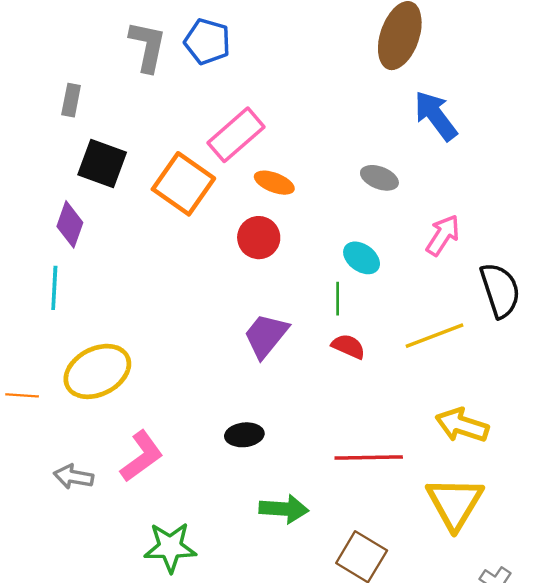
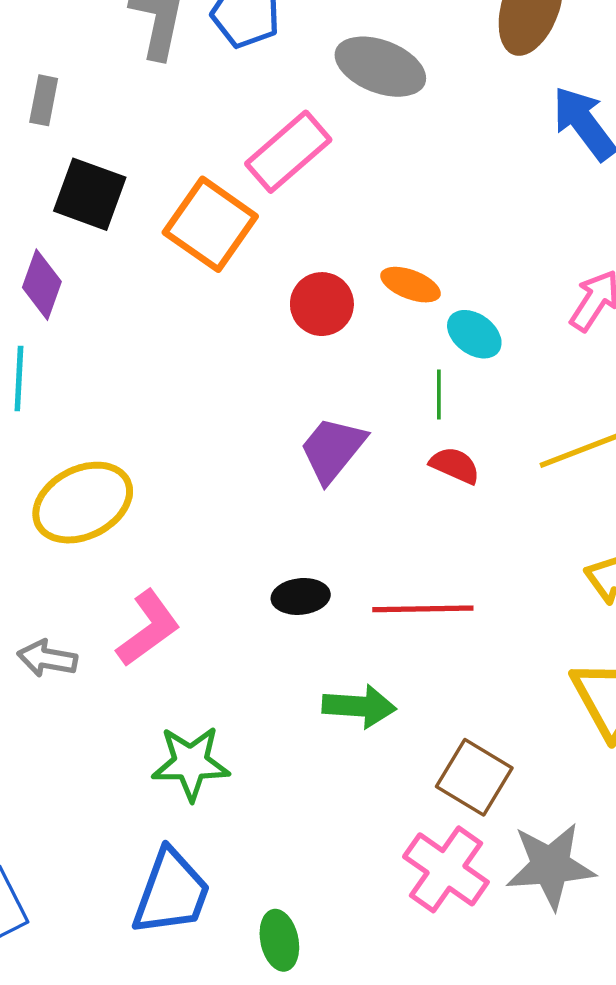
gray ellipse: (379, 178) -> (380, 67), moved, size x1.6
orange ellipse: (274, 183) -> (411, 285), moved
red line: (369, 458) -> (423, 609), moved

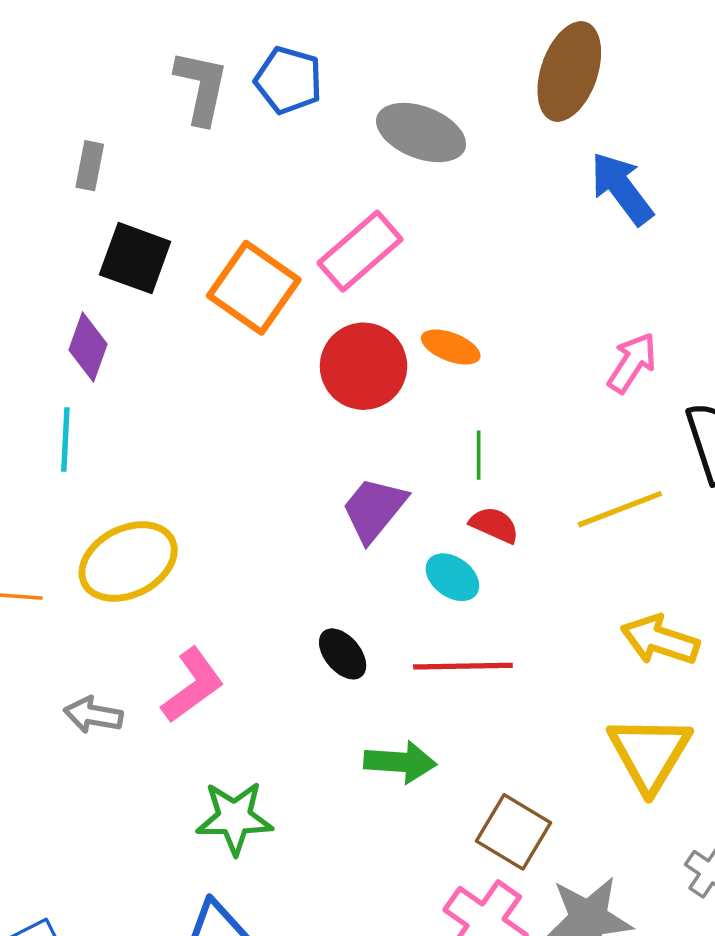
pink rectangle: (288, 152) -> (360, 251), moved
red circle: (322, 304) -> (364, 366), size x1.4
cyan ellipse: (474, 334) -> (452, 577), moved
black ellipse: (301, 596) -> (343, 654), turned 56

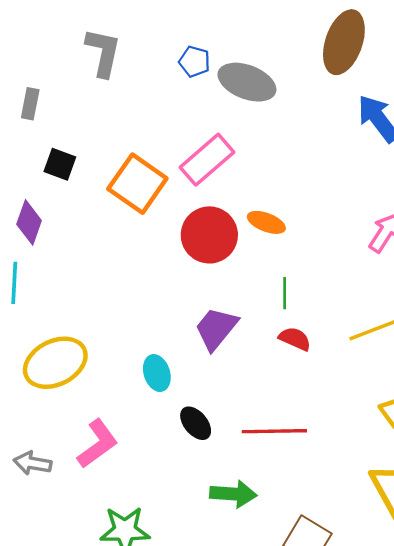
blue pentagon: (289, 80) -> (194, 62), moved, size x0.7
black square: (135, 258) -> (60, 164), size x0.7
cyan ellipse: (452, 577) -> (157, 373), moved, turned 36

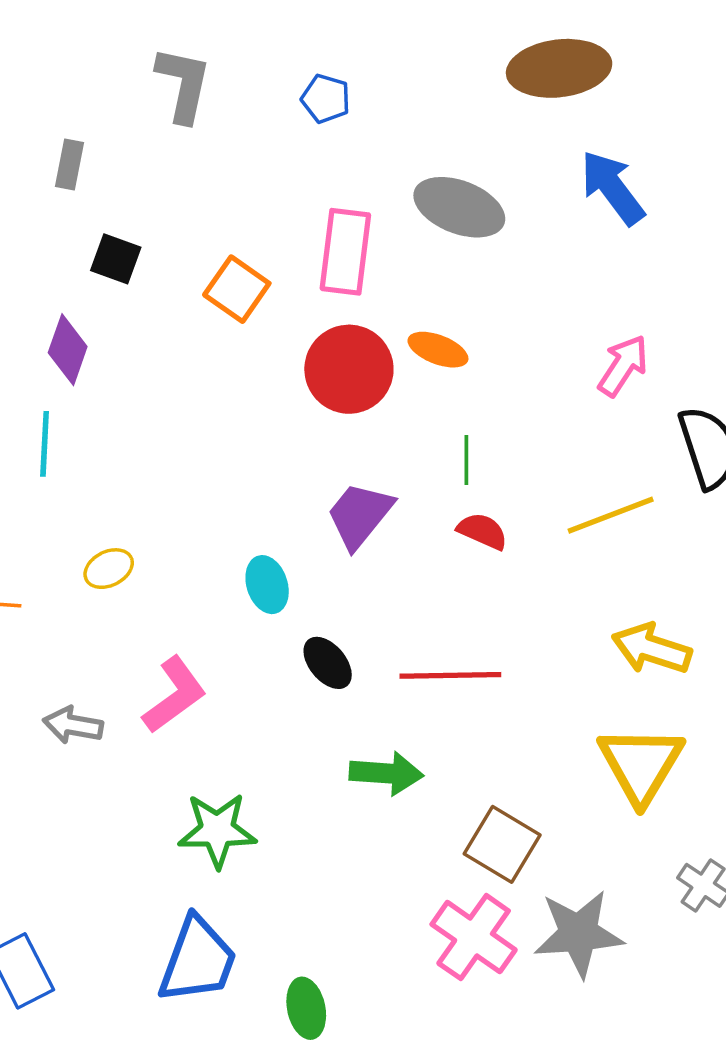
brown ellipse: (344, 42) -> (559, 68), turned 64
gray ellipse: (247, 82) -> (459, 207), moved
pink rectangle: (207, 160) -> (345, 252), turned -42
orange square: (137, 184) -> (237, 289), size x0.7
yellow ellipse: (55, 363) -> (109, 569), size x0.5

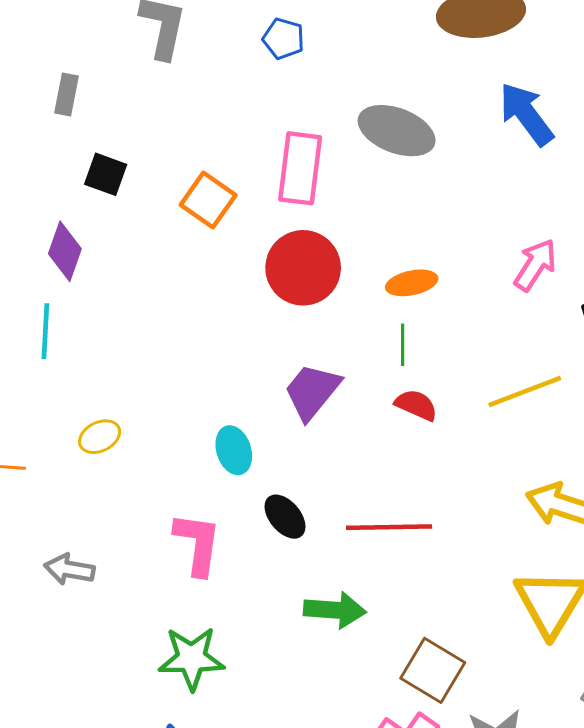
orange ellipse: (438, 350) -> (412, 283), moved, turned -33
pink L-shape: (175, 695) -> (198, 544), moved, turned -46

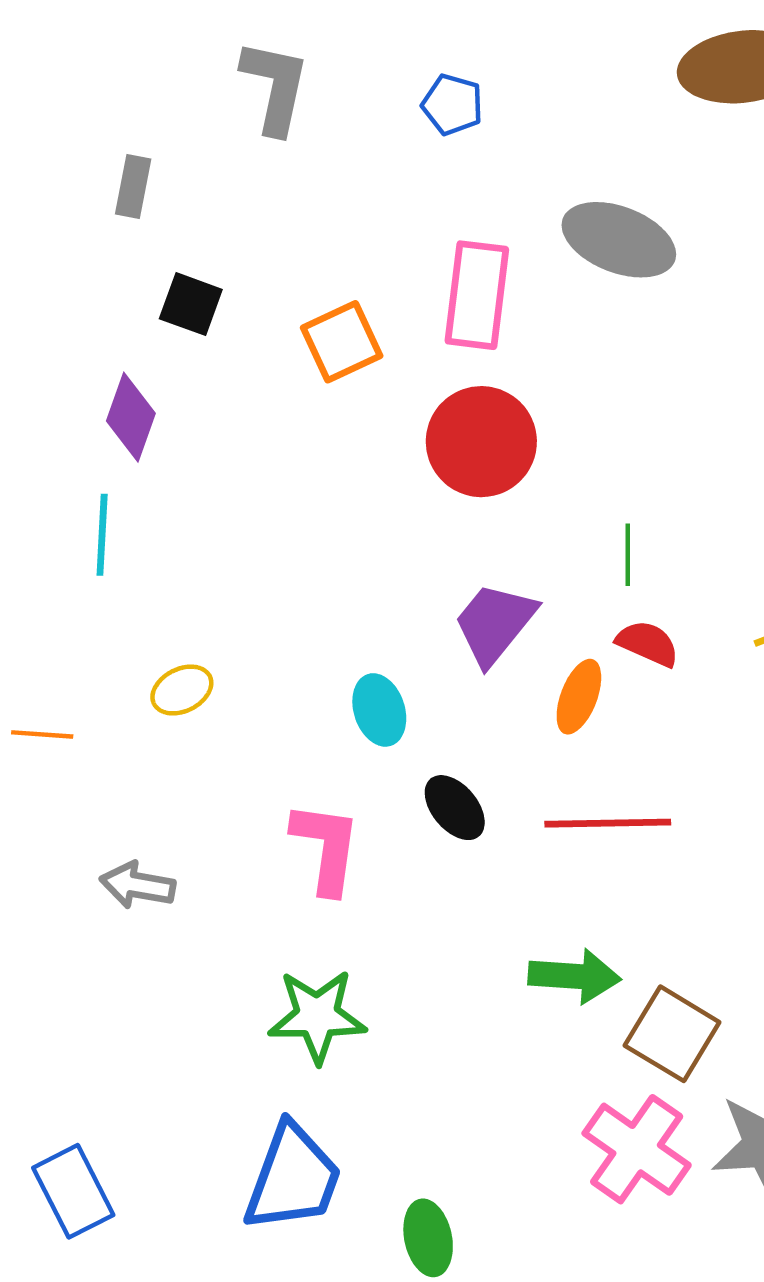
orange square: (208, 200) -> (342, 342), turned 30
orange ellipse: (412, 283) -> (579, 697), moved, turned -57
green arrow: (335, 610) -> (574, 976), moved

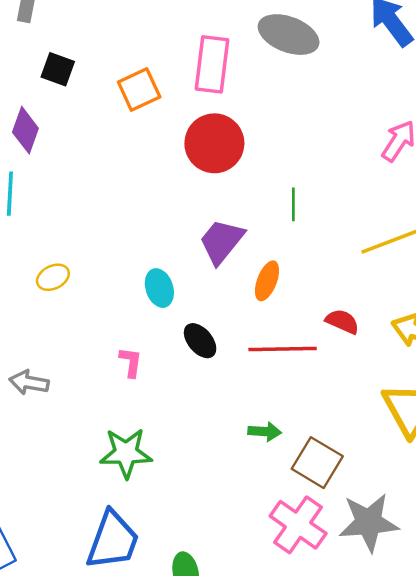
red semicircle: (648, 643) -> (342, 322), moved
pink L-shape: (326, 848) -> (131, 362), size x0.6
green arrow: (574, 976) -> (265, 432), size x0.7

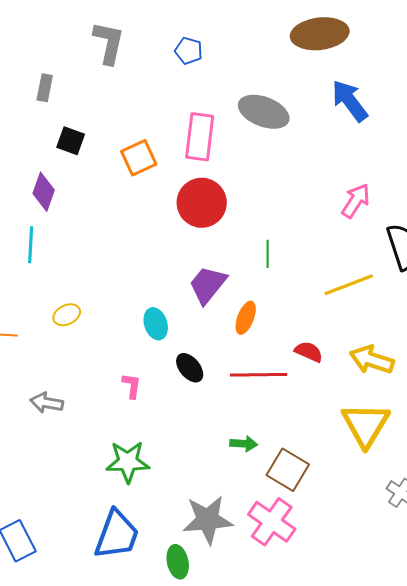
gray star: (369, 522) -> (208, 520), moved

